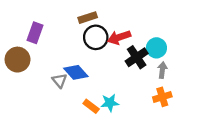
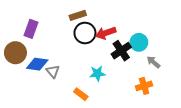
gray arrow: (162, 70) -> (153, 62), moved, turned -56
blue diamond: (76, 72) -> (37, 64), moved, turned -40
cyan star: (110, 103) -> (97, 73), moved

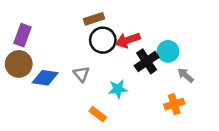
purple rectangle: (31, 29) -> (23, 35), moved
gray triangle: (53, 71) -> (81, 74), moved

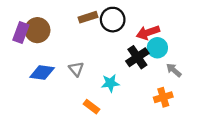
black circle: (103, 40) -> (113, 20), moved
red arrow: (128, 40) -> (148, 32), moved
brown circle: (19, 64) -> (37, 30), moved

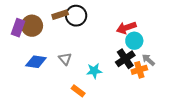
brown rectangle: (88, 17) -> (60, 15), moved
black circle: (113, 20) -> (76, 16), moved
black cross: (137, 57) -> (125, 59), moved
orange cross: (163, 97) -> (139, 70), moved

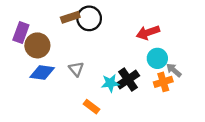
brown circle: (32, 26) -> (37, 45), moved
cyan circle: (134, 41) -> (157, 58), moved
black cross: (125, 59) -> (128, 80), moved

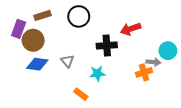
brown rectangle: (70, 17) -> (42, 15), moved
cyan circle: (157, 58) -> (168, 51), moved
gray arrow: (174, 70) -> (153, 62), turned 144
black cross: (128, 80) -> (107, 45), moved, turned 30

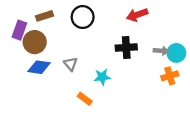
red arrow: (131, 29) -> (137, 15), moved
black cross: (107, 45) -> (126, 48), moved
gray arrow: (153, 62) -> (161, 51), moved
orange cross: (144, 72) -> (170, 76), moved

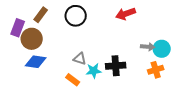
brown rectangle: (44, 16) -> (41, 15), turned -35
black cross: (126, 48) -> (116, 66), moved
gray triangle: (71, 64) -> (80, 59), moved, turned -32
orange rectangle: (85, 99) -> (73, 80), moved

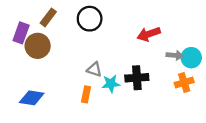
red arrow: (126, 14) -> (149, 34), moved
blue diamond: (36, 62) -> (32, 98), moved
orange rectangle: (73, 80) -> (86, 94), turned 64

